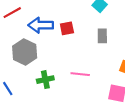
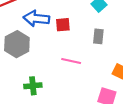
pink line: (80, 74) -> (71, 61), moved
green cross: (45, 80) -> (33, 86), moved

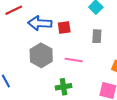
gray hexagon: (17, 44) -> (41, 55), moved
green cross: (33, 86) -> (63, 87), moved

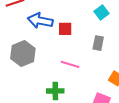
gray hexagon: (41, 55) -> (23, 53), moved

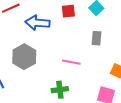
red square: (65, 29) -> (68, 11), moved

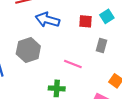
red square: (68, 11) -> (85, 21), moved

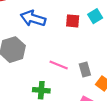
gray rectangle: (101, 46) -> (85, 70), moved, turned -32

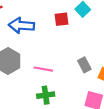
pink line: (59, 65) -> (43, 69), moved

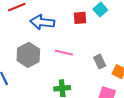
pink line: (43, 69) -> (64, 53), moved

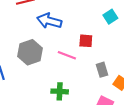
red square: (80, 18) -> (86, 41), moved

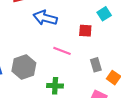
red square: (86, 41) -> (85, 31), moved
gray hexagon: (30, 52) -> (24, 67), moved

